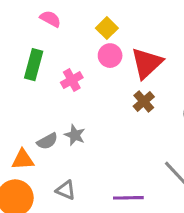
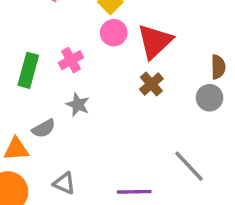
green rectangle: (34, 65) -> (28, 70), moved
gray star: (75, 135) -> (78, 105), moved

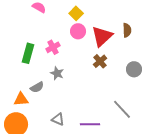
brown semicircle: (218, 67) -> (127, 30), moved
gray triangle: (64, 183) -> (58, 119), moved

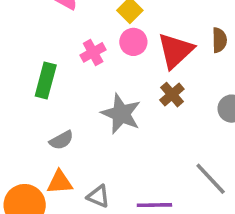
pink cross: (53, 47) -> (93, 52), moved
gray star: (57, 73) -> (121, 114), moved, size x1.6
orange triangle: (21, 99) -> (60, 182), moved

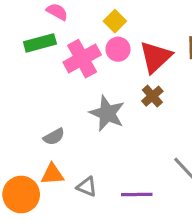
pink cross: (93, 52) -> (82, 59), size x1.6
green rectangle: (46, 80) -> (40, 43), moved, turned 60

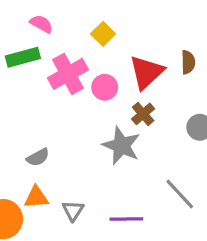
pink circle: (118, 49) -> (105, 87), moved
gray star: (107, 113) -> (121, 146), moved
gray triangle: (87, 187) -> (73, 211), turned 40

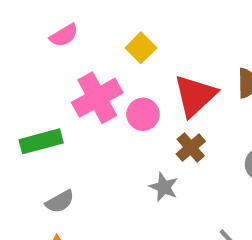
pink semicircle: (41, 24) -> (64, 35), turned 120
green rectangle: (23, 57) -> (41, 141), moved
gray star: (121, 146) -> (164, 187), size x0.6

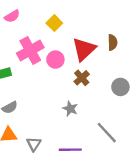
gray star: (164, 187) -> (70, 109), moved

